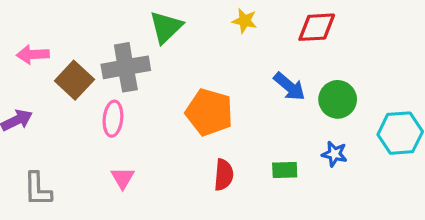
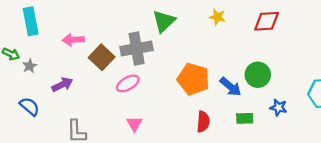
blue arrow: (289, 87) -> (230, 87), moved
green circle: (338, 99) -> (258, 75), moved
pink ellipse: (113, 119) -> (128, 83), turned 55

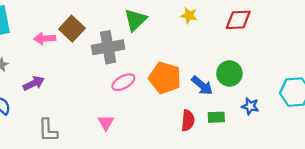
brown square: (102, 57) -> (72, 29), moved
pink ellipse: (128, 83) -> (123, 82), moved
red semicircle: (203, 122) -> (188, 120), moved

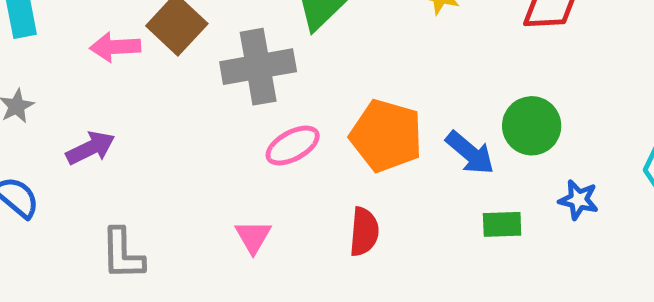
red semicircle: (188, 120) -> (364, 232), moved

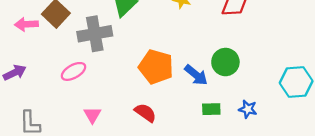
pink ellipse: (293, 146) -> (73, 71), moved
blue star: (578, 200) -> (248, 109), moved
red semicircle: (364, 232) -> (145, 113), turned -60

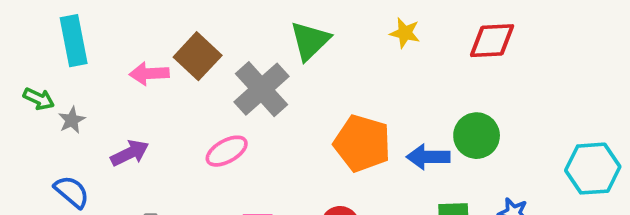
gray cross: (95, 34) -> (262, 89), turned -32
blue arrow: (196, 75) -> (428, 157), turned 140

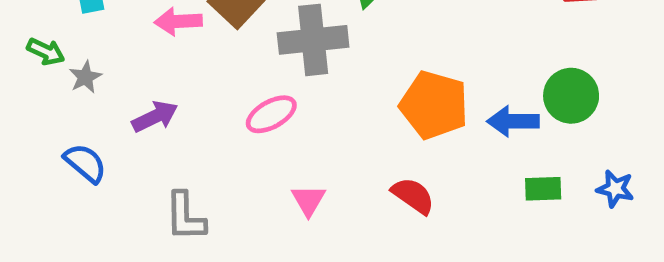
gray cross: (262, 89) -> (313, 40), turned 36

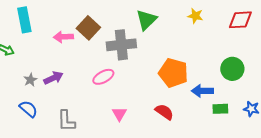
gray star: (85, 77) -> (30, 80), moved
blue arrow: (513, 121) -> (202, 91), moved
blue semicircle: (85, 163) -> (28, 109), moved

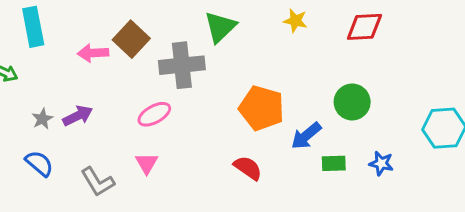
blue arrow: (202, 91) -> (306, 136), turned -40
pink triangle: (119, 114) -> (147, 163), moved
gray L-shape: (66, 121) -> (98, 182), turned -30

